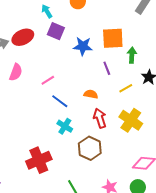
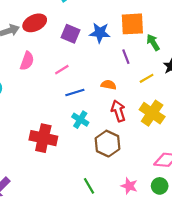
purple square: (56, 31) -> (71, 34), moved
green arrow: (132, 55) -> (153, 42), turned -35
blue line: (60, 101) -> (75, 92), turned -54
red cross: (39, 160) -> (43, 138), moved, turned 35

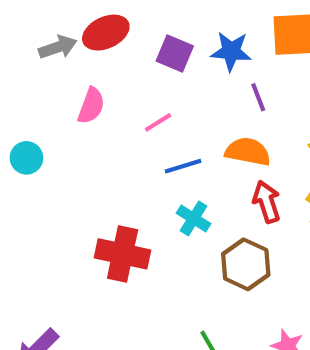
purple line: (126, 57) -> (258, 97), moved
orange semicircle: (109, 85) -> (248, 152), size x1.5

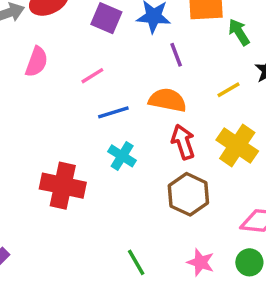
brown hexagon: (246, 264) -> (188, 194), moved

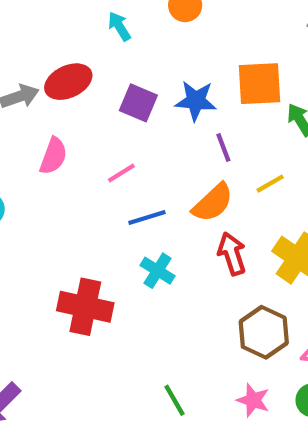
yellow line: (228, 90) -> (270, 184), moved
orange semicircle: (167, 100) -> (213, 203), turned 126
brown hexagon: (188, 194) -> (264, 332), moved

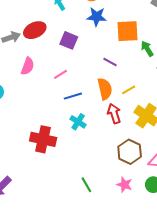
blue star: (196, 101) -> (97, 17), moved
purple line: (223, 147) -> (110, 62), turned -40
yellow line: (270, 184) -> (129, 90), moved
orange semicircle: (213, 203) -> (105, 89), turned -60

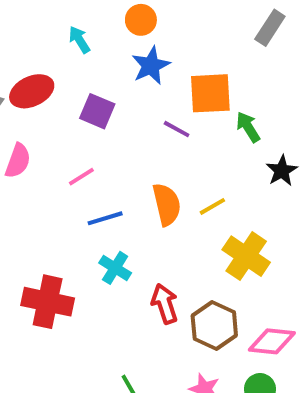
blue star: (97, 17) -> (151, 66), turned -30
purple line: (110, 62) -> (177, 129), moved
red arrow: (114, 114) -> (165, 304), moved

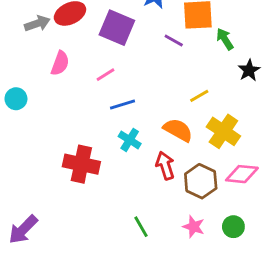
purple square: (97, 111) -> (117, 28), size x1.4
orange semicircle: (167, 204) -> (178, 130), moved, turned -48
pink diamond: (272, 341) -> (242, 174), moved

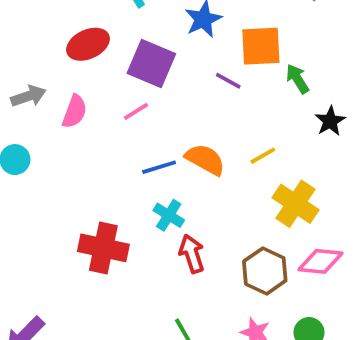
gray arrow: (37, 23) -> (28, 96), moved
pink line: (105, 75) -> (136, 111), moved
orange semicircle: (178, 130) -> (205, 160), moved
red arrow: (165, 166) -> (192, 254), moved

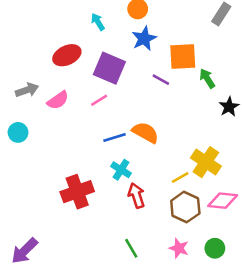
pink semicircle: (75, 111) -> (58, 100), turned 35
yellow line: (263, 156) -> (180, 177), moved
red cross: (103, 248) -> (77, 192), turned -32

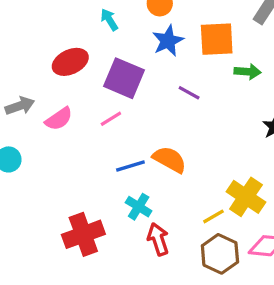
orange square: (183, 57) -> (217, 39), moved
green arrow: (207, 78) -> (248, 72), moved, turned 126

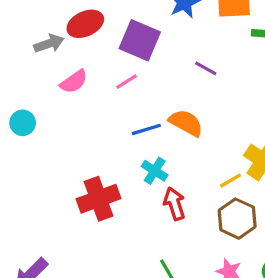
purple line: (189, 93) -> (206, 68), moved
gray arrow: (20, 106) -> (49, 44), moved

